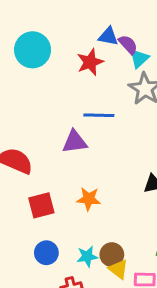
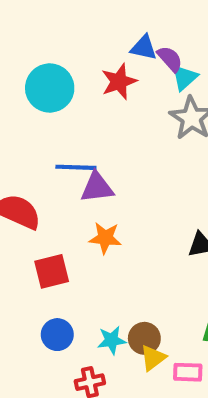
cyan circle: (33, 50) -> (50, 88), moved
blue line: (99, 115) -> (76, 167), moved
orange star: (89, 199) -> (105, 238), moved
yellow triangle: (118, 269) -> (153, 358), turned 45

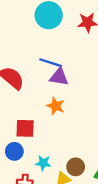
red square: (52, 271) -> (25, 128), moved
brown circle: (144, 338) -> (76, 167), moved

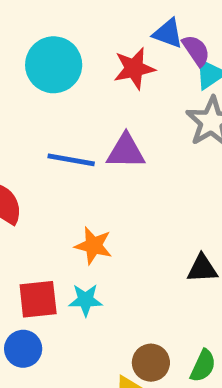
purple triangle: (59, 77) -> (126, 151), moved
cyan star: (43, 163) -> (86, 300), moved

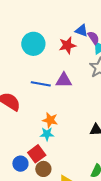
red square: (38, 299) -> (37, 154), moved, turned -30
cyan star: (86, 300) -> (47, 134), moved
brown circle: (151, 363) -> (43, 169), moved

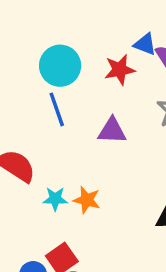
blue line: (41, 84) -> (57, 109), moved, turned 60
cyan star: (47, 134) -> (55, 199), moved

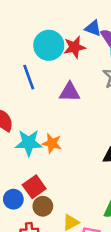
cyan circle: (60, 66) -> (49, 45), moved
cyan star: (55, 199) -> (29, 143), size x1.5

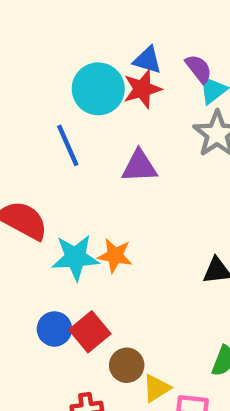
blue triangle: (93, 28) -> (148, 60), moved
blue circle: (13, 199) -> (54, 329), moved
brown circle: (43, 206) -> (127, 365), moved

